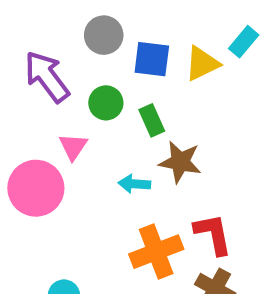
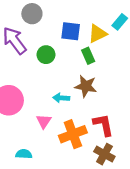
gray circle: (104, 35) -> (32, 14), moved
green rectangle: (152, 120) -> (88, 56), moved
pink triangle: (73, 147) -> (44, 121), moved

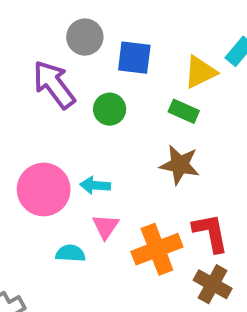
blue square: (71, 31) -> (134, 58), moved
green rectangle: (88, 56) -> (184, 111), turned -42
cyan arrow: (61, 98) -> (95, 185), moved
cyan semicircle: (24, 154) -> (70, 253), moved

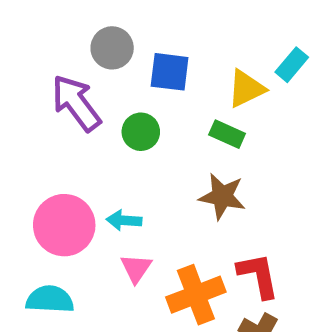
cyan semicircle: (70, 253) -> (50, 299), moved, size x1.4

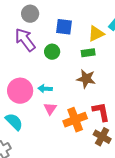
gray circle: (112, 48) -> (30, 14), moved
green rectangle: (227, 134) -> (88, 53), turned -32
cyan semicircle: (50, 299) -> (14, 122), turned 42

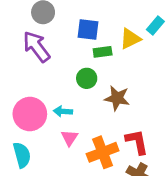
green circle: (52, 52) -> (87, 78), moved
green rectangle: (88, 53) -> (103, 52), moved
cyan semicircle: (14, 122) -> (22, 155), turned 30

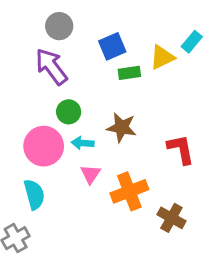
blue square: (88, 29) -> (112, 46), turned -30
green circle: (87, 78) -> (69, 112), moved
brown star: (117, 98) -> (122, 127), moved
red L-shape: (137, 142) -> (181, 149), moved

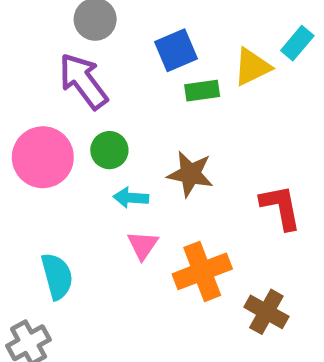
pink circle: (44, 146) -> (43, 157), moved

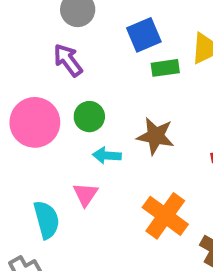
purple arrow: (83, 81) -> (68, 60), size x0.7
pink triangle: (143, 245) -> (85, 194), moved
orange cross: (202, 271) -> (165, 216), turned -33

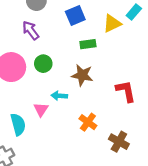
green rectangle: (165, 68) -> (88, 44), moved
cyan arrow: (107, 155) -> (59, 96), moved
orange cross: (165, 216) -> (88, 122), size x0.7

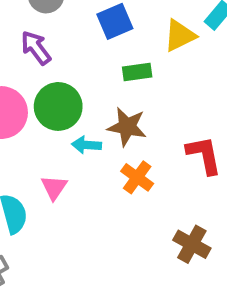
green circle: (43, 64) -> (58, 106), size x1.5
cyan arrow: (59, 96) -> (87, 145), moved
orange cross: (88, 122) -> (137, 177), moved

